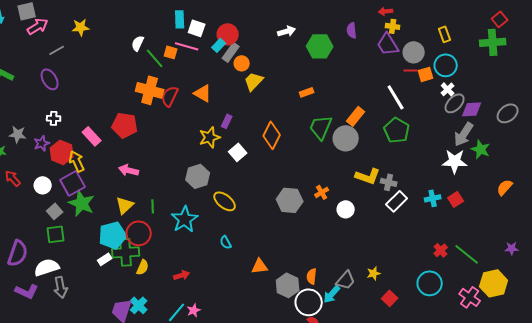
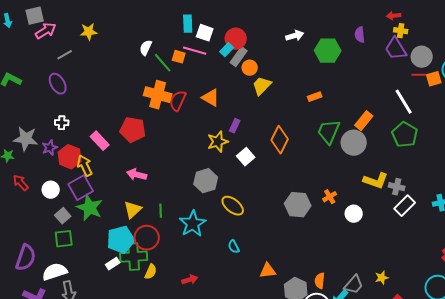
gray star: (18, 134) -> (26, 139), size x1.4

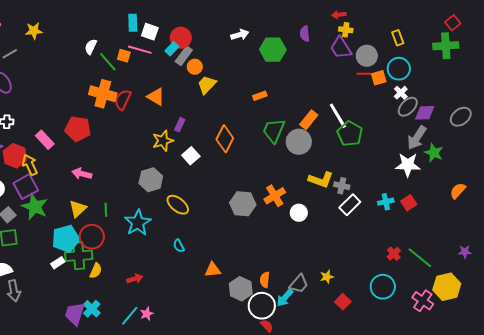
white line: (404, 102) -> (338, 116), moved
orange cross: (330, 197) -> (275, 196), size x1.5

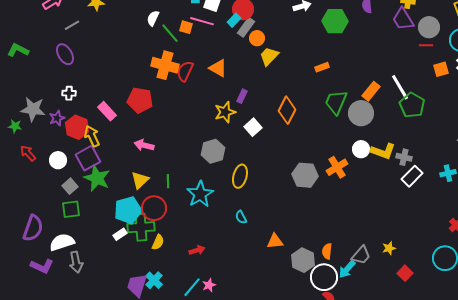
orange square: (379, 78) -> (441, 69), moved
yellow ellipse: (178, 205) -> (240, 176), turned 65
white circle: (299, 213) -> (361, 149), moved

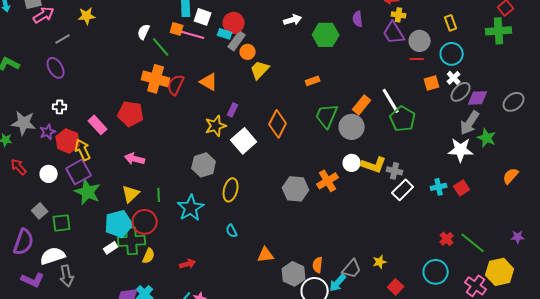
cyan rectangle: (234, 20) -> (225, 34), turned 64
orange square: (186, 27) -> (177, 29), moved
white square: (253, 127) -> (244, 141), size x1.4
gray square: (70, 186) -> (40, 211), moved

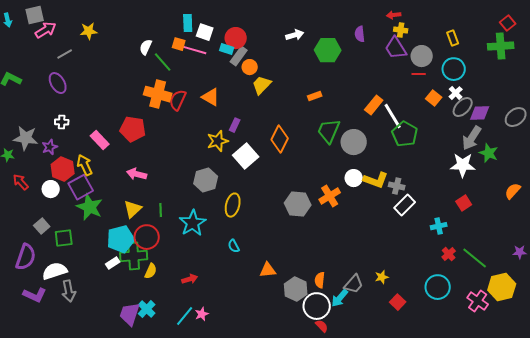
orange square: (432, 83) -> (434, 98), turned -35
orange rectangle: (362, 105) -> (374, 105), moved
red hexagon: (68, 141) -> (63, 169), moved
cyan cross: (439, 187) -> (439, 226), moved

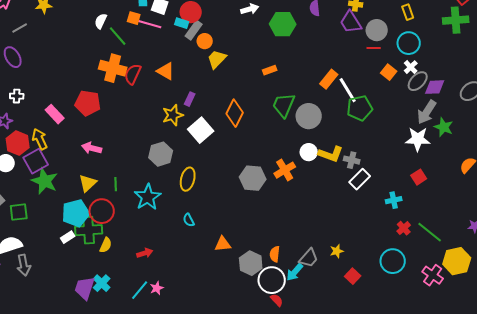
green pentagon: (405, 134) -> (360, 108), turned 30

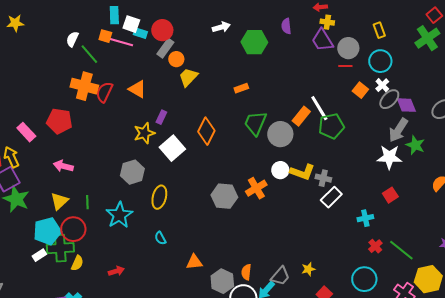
green cross: (456, 20) -> (427, 38), turned -30
cyan rectangle: (182, 23) -> (140, 33), moved
orange rectangle: (329, 79) -> (301, 116), moved
purple diamond: (435, 87) -> (406, 105), turned 70

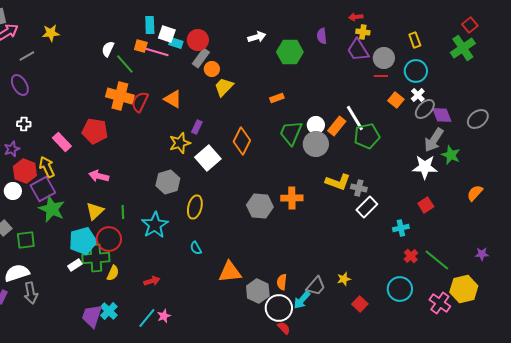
white circle: (280, 170) -> (316, 125), moved
orange cross: (256, 188) -> (292, 198), turned 30
orange triangle: (194, 262) -> (230, 272), size x1.4

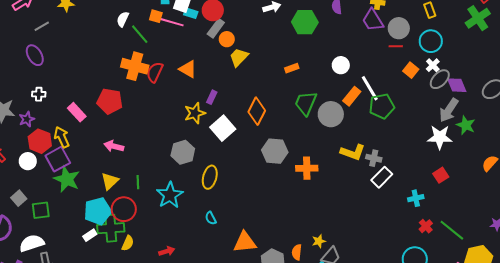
white circle: (316, 125) -> (341, 65), moved
gray hexagon: (260, 206) -> (275, 151), moved
yellow star: (344, 279) -> (319, 241), moved

